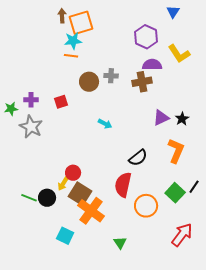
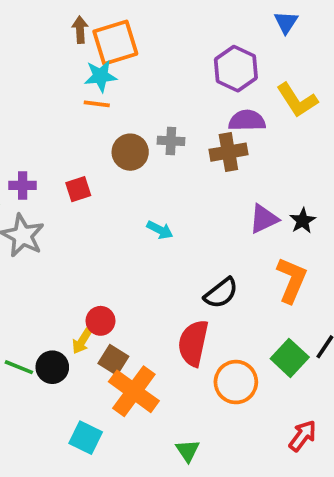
brown square: (80, 194) -> (113, 360), size x0.7
red arrow: (182, 235) -> (303, 436), size x0.7

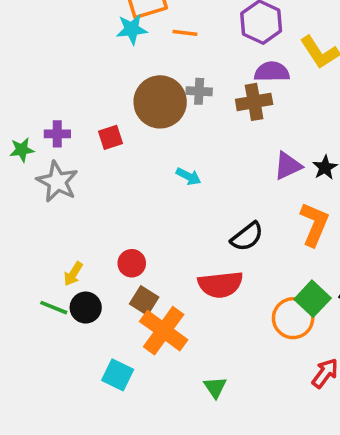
orange line: (97, 104) -> (185, 33), moved
brown circle: (130, 152) -> (160, 102), size x1.5
yellow arrow: (82, 341) -> (73, 274), moved
red semicircle: (193, 343) -> (220, 285), turned -108
orange circle: (236, 382) -> (293, 318), moved

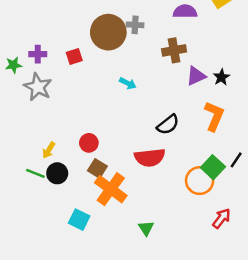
brown cross: (254, 102) -> (174, 50), moved

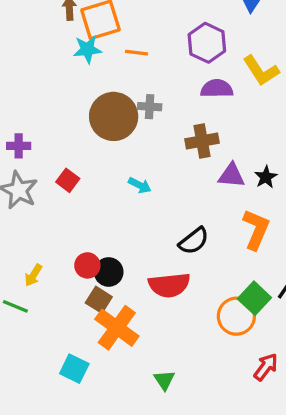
red square: (74, 57) -> (68, 180), moved, turned -35
purple triangle: (196, 76) -> (231, 175), turned 30
black circle: (57, 173) -> (109, 272), moved

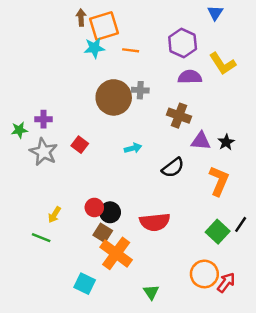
brown cross: (202, 141) -> (179, 116), turned 30
cyan arrow: (140, 185) -> (133, 148), turned -42
black semicircle: (194, 241) -> (173, 168), moved
orange circle: (236, 316) -> (204, 274), moved

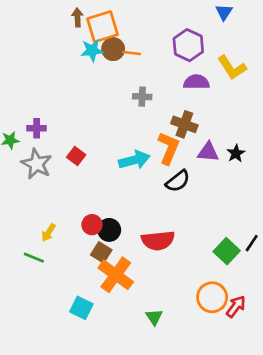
brown circle: (114, 97) -> (113, 49), moved, size x0.6
cyan arrow: (133, 148) -> (134, 160), size x1.6
orange L-shape: (219, 181) -> (169, 148), moved

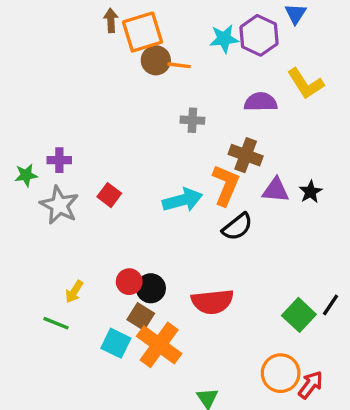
purple hexagon: (188, 45) -> (259, 35), moved
cyan star: (92, 50) -> (224, 39), moved
cyan square: (81, 308) -> (116, 343), moved

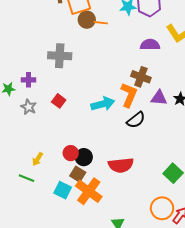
gray cross: (192, 120) -> (60, 56), moved, size x1.6
gray star: (59, 205) -> (29, 107), size x0.7

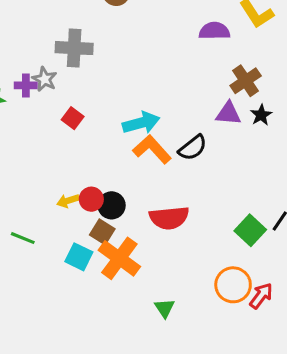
brown cross: (141, 77) -> (246, 81), moved, turned 36
orange L-shape: (129, 95) -> (152, 149), moved, turned -65
gray star: (29, 107) -> (45, 79), moved
yellow arrow: (38, 159) -> (68, 201), moved, turned 40

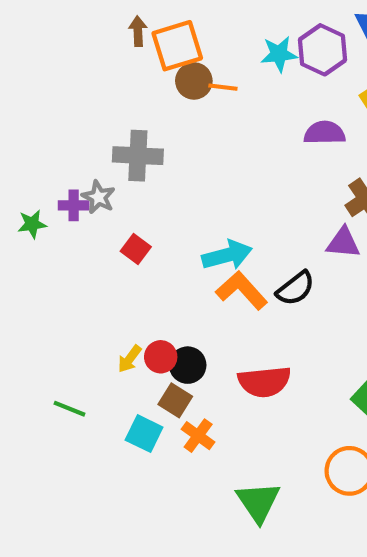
yellow arrow: (68, 201) -> (130, 359), turned -35
orange cross: (119, 258) -> (198, 436), size x0.6
green triangle: (165, 308) -> (258, 502), size x1.6

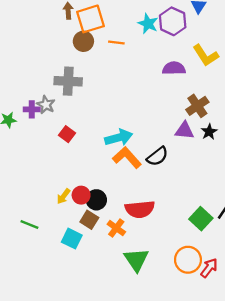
cyan star: (279, 54) -> (148, 24), turned 30
brown circle: (194, 81) -> (83, 41), moved
orange cross: (198, 436) -> (116, 228), moved
green triangle: (258, 502) -> (136, 260), moved

